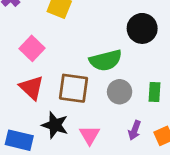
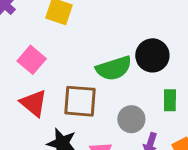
black circle: (142, 28) -> (152, 55), moved
gray circle: (120, 92) -> (131, 119), moved

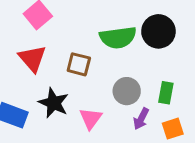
green rectangle: (170, 100) -> (166, 93), moved
brown square: (80, 101) -> (79, 64), size x0.7

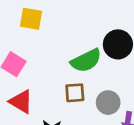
brown square: (79, 64) -> (75, 93), moved

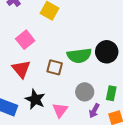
brown square: (75, 93) -> (55, 67), moved

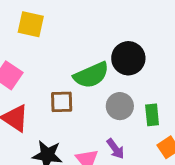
gray circle: (85, 92) -> (120, 106), moved
purple arrow: (94, 111) -> (115, 149), moved, turned -48

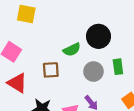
green semicircle: (91, 75) -> (72, 50), size x0.7
green rectangle: (152, 115) -> (118, 67), moved

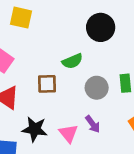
black circle: (98, 36) -> (101, 27), moved

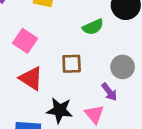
green semicircle: (72, 61) -> (93, 27), moved
purple arrow: (93, 124) -> (109, 92), moved

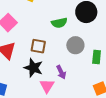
gray circle: (123, 67) -> (75, 45), moved
black star: (60, 110) -> (33, 68), moved

